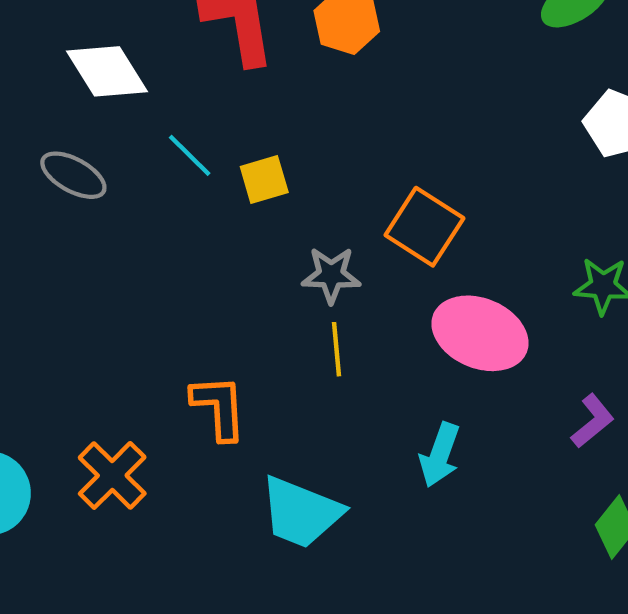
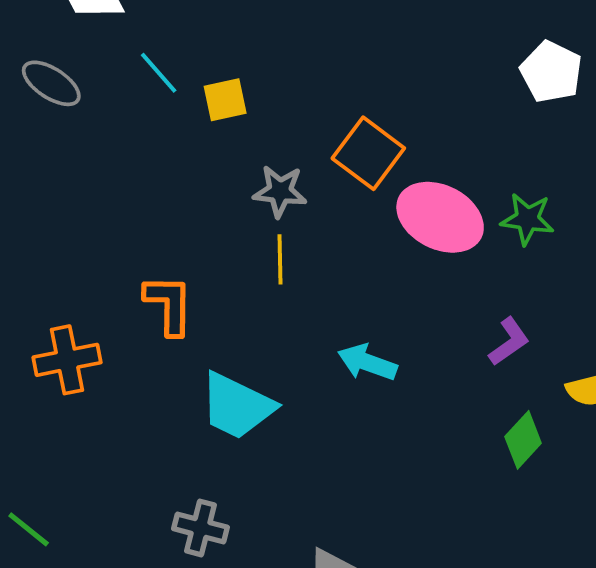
pink ellipse: (480, 333) -> (440, 217), moved
cyan arrow: (440, 455) -> (367, 362), turned 86
orange cross: (112, 475) -> (67, 360), turned 30

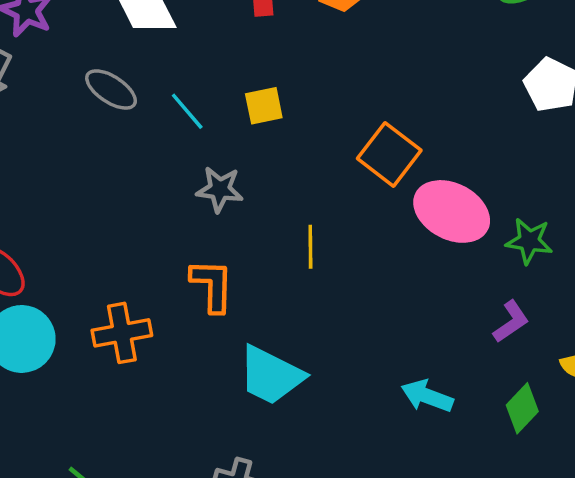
cyan line: (159, 73) -> (187, 111), moved
gray star: (280, 191) -> (220, 189), moved
green star: (527, 219) -> (529, 241), moved
cyan arrow: (367, 362) -> (427, 396), moved

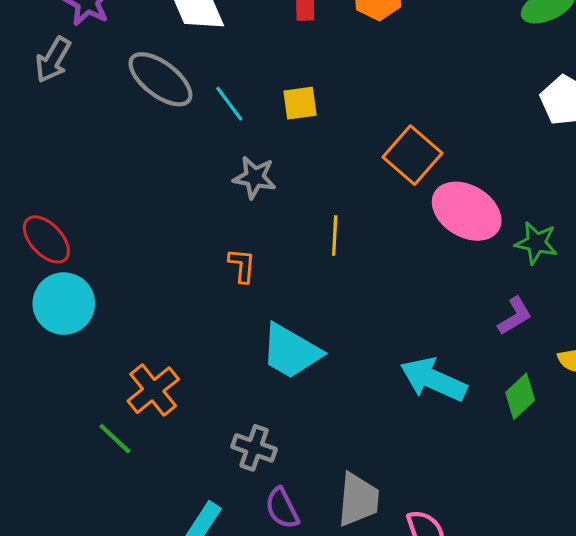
gray ellipse: (111, 89) -> (160, 79), size x1.4
orange L-shape: (212, 285) -> (242, 265), size x0.7
orange cross: (122, 333) -> (153, 390), moved, turned -32
cyan arrow: (427, 396) -> (433, 380), size x1.4

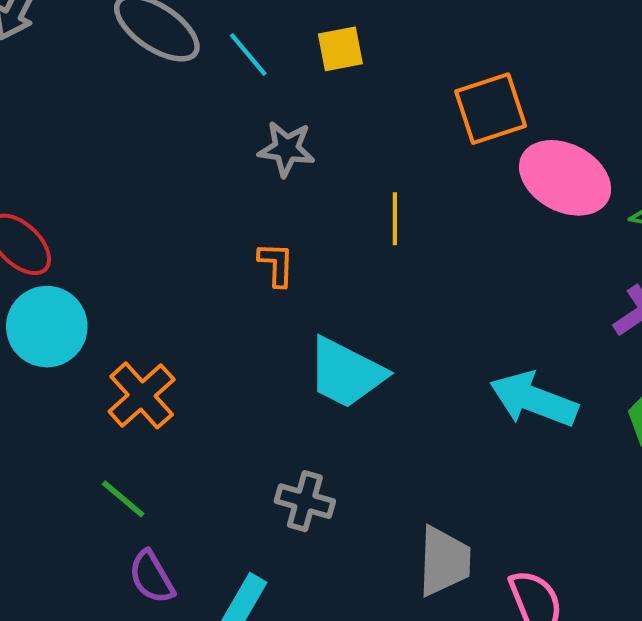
orange square: (413, 155) -> (491, 109), turned 34
orange cross: (153, 390) -> (142, 395), moved
purple semicircle: (282, 508) -> (152, 577), moved

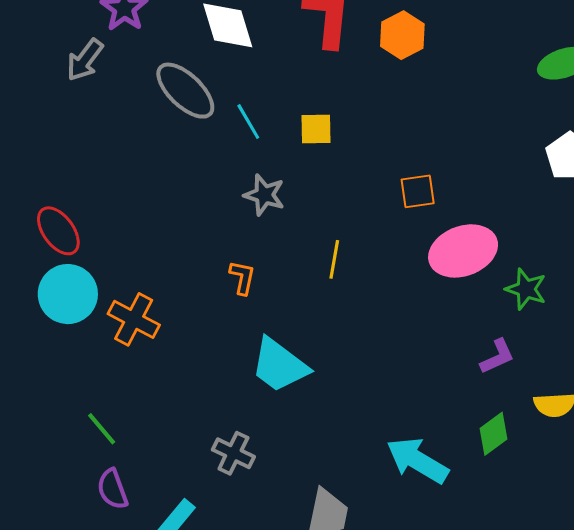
orange square: (491, 109) -> (418, 191), size x0.7
pink ellipse: (565, 178) -> (463, 251), turned -58
orange cross: (142, 395) -> (134, 319), moved, turned -30
cyan arrow: (534, 399) -> (417, 460), moved

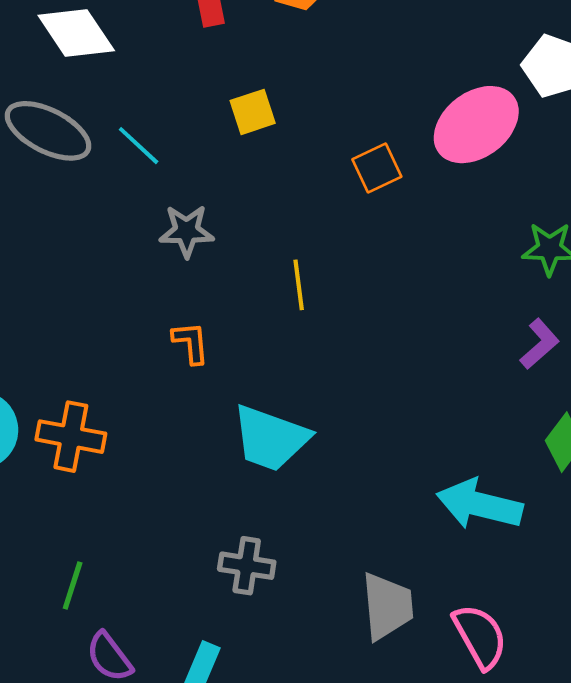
yellow square: (316, 129) -> (253, 112), moved
pink ellipse: (463, 251) -> (476, 125), moved
green line: (102, 429) -> (73, 585), turned 75

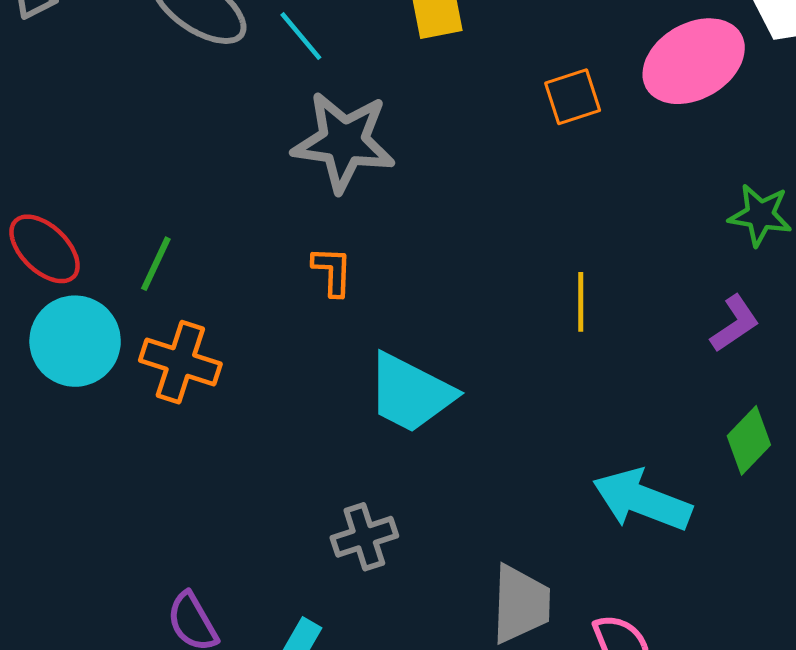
gray star: (187, 231) -> (344, 142), size x1.6
yellow line: (299, 285) -> (581, 302), moved
gray cross: (247, 566) -> (364, 537), turned -34
green line: (73, 585) -> (156, 264), moved

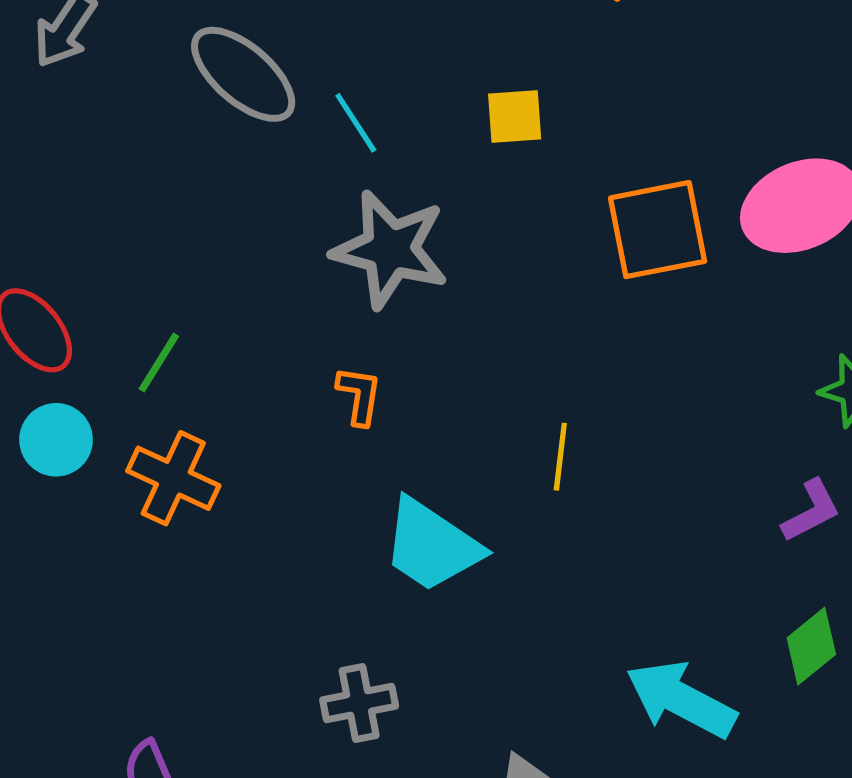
orange square: (573, 97) -> (658, 230), size x1.6
yellow line: (581, 302) -> (560, 457), moved
cyan circle: (75, 341) -> (56, 440), size x0.7

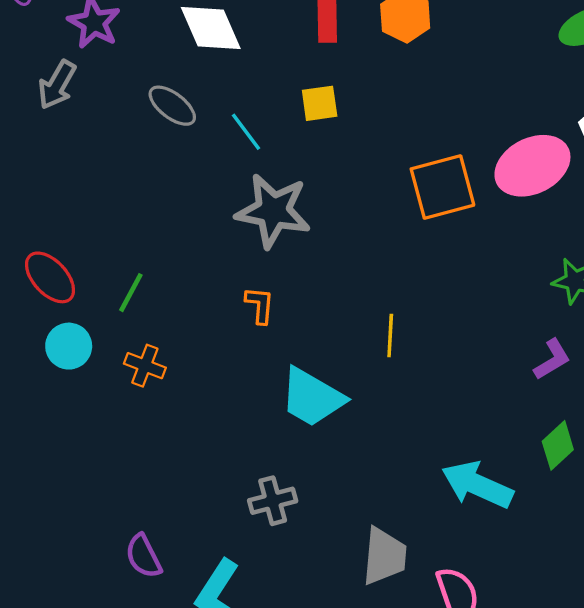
gray ellipse: (243, 74) -> (172, 106), size x0.7
yellow square: (515, 116) -> (320, 103), moved
orange cross: (173, 478) -> (145, 366), size x0.7

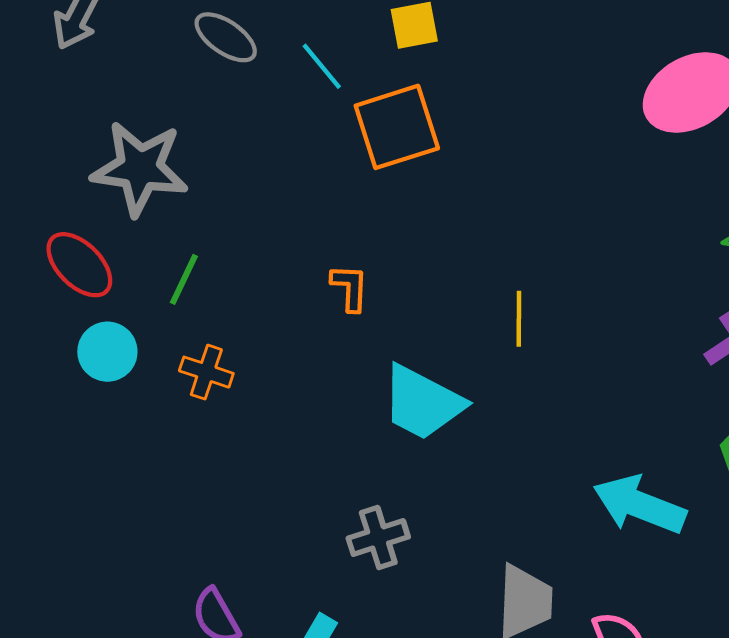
orange square: (442, 187) -> (397, 127), moved
gray star: (273, 211) -> (140, 168), moved

